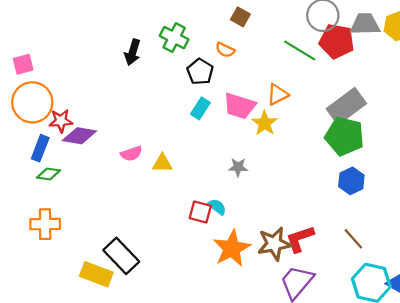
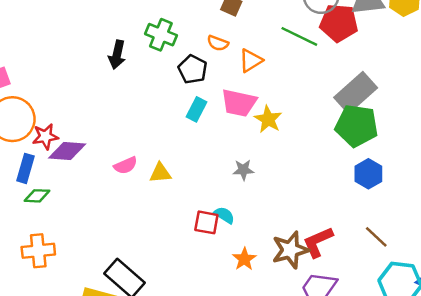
orange triangle: (278, 95) -> (251, 60), moved
orange star: (232, 248) -> (244, 259), size x0.6

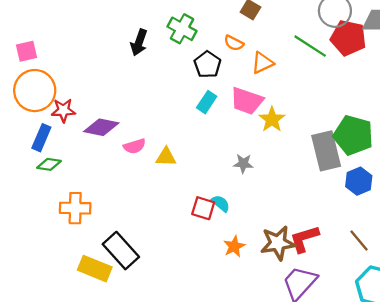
gray rectangle: (356, 93) -> (326, 151), moved, turned -69
purple diamond: (67, 151) -> (101, 127), moved
orange cross: (38, 251) -> (75, 208), moved

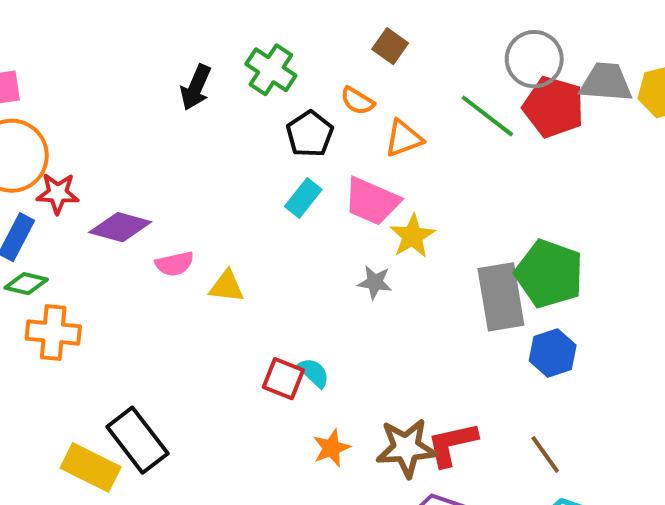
gray star: (243, 164) -> (375, 282), moved
orange cross: (75, 208) -> (53, 333), moved

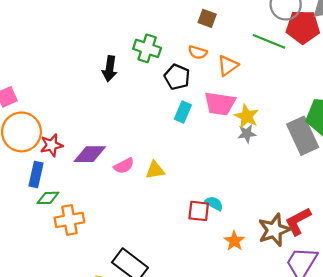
gray star: (375, 282) -> (247, 134), moved

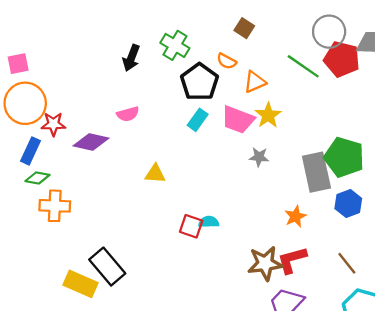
black pentagon: (177, 77) -> (200, 82), size x1.4
yellow star: (247, 116) -> (268, 115), moved
pink semicircle: (124, 166) -> (128, 114), moved
cyan semicircle: (214, 203) -> (209, 222), turned -42
orange star: (234, 241) -> (295, 216), moved

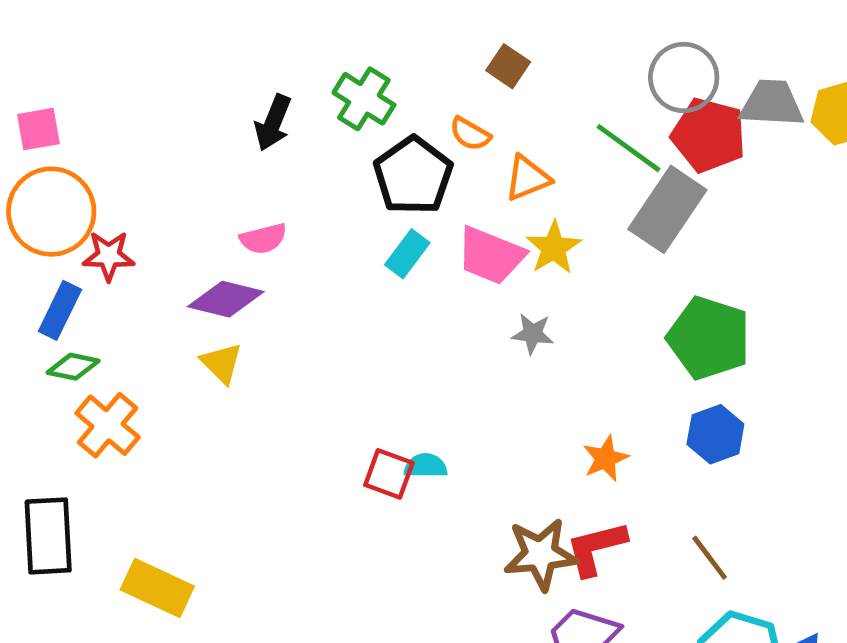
purple diamond: (91, 142) -> (226, 299), moved
gray rectangle: (316, 172) -> (667, 209), moved, turned 45
yellow triangle: (155, 174) -> (222, 363), moved, turned 40
orange cross: (55, 206) -> (108, 425), turned 36
black rectangle: (107, 267) -> (48, 536), moved, turned 36

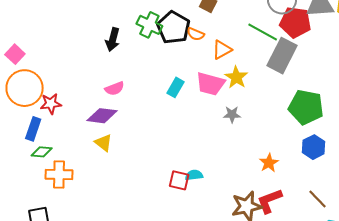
pink square: (38, 129) -> (15, 54), turned -30
black pentagon: (413, 176) -> (173, 27), moved
orange cross: (108, 425) -> (59, 174), turned -32

